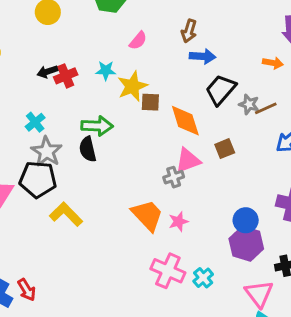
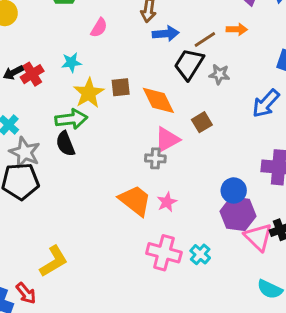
yellow star: (132, 86) -> (89, 93), moved
brown line: (266, 108) -> (205, 39), moved
gray cross: (174, 177) -> (155, 158), turned 30
yellow L-shape: (66, 214) -> (54, 261), moved, turned 112
pink triangle: (259, 294) -> (258, 237), moved

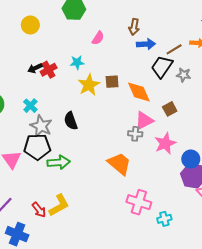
green arrow: (71, 119) -> (59, 162), moved
pink star: (167, 202) -> (165, 143), moved, size x1.5
cyan cross: (200, 254) -> (164, 219), moved, turned 32
red arrow: (26, 293) -> (39, 210), moved

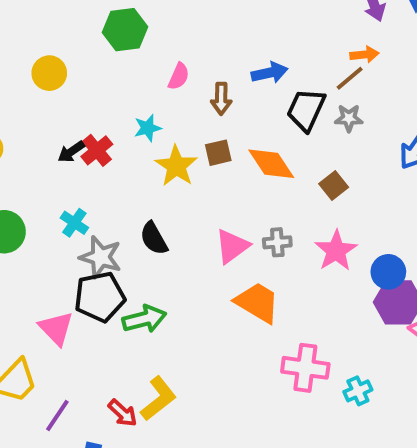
brown arrow: (134, 27) -> (221, 99), moved
brown line: (174, 49) -> (350, 78), moved
pink triangle: (144, 121) -> (232, 246), moved

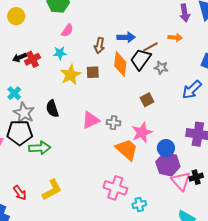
pink semicircle: (179, 76) -> (67, 30), moved
brown line: (350, 78) -> (150, 47), moved
orange diamond: (271, 164) -> (120, 64), moved, turned 30
orange trapezoid: (257, 303) -> (127, 150), moved
yellow L-shape: (158, 399) -> (52, 190), moved

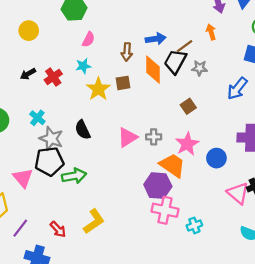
orange arrow: (175, 37) -> (211, 32), turned -104
black arrow: (19, 57) -> (28, 74), moved
purple hexagon: (168, 164) -> (158, 186), moved

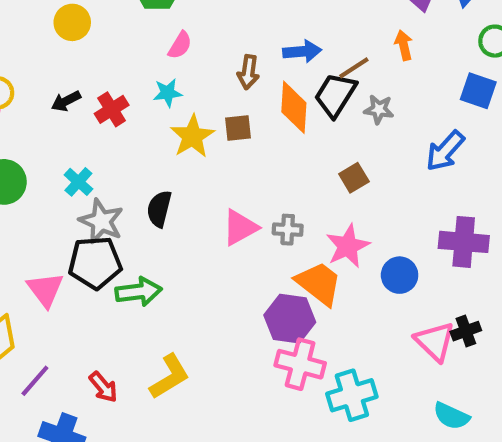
black semicircle: (83, 130) -> (159, 209), turned 36
cyan cross: (194, 225) -> (352, 395), size x1.6

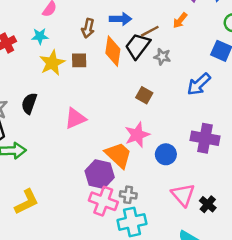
orange arrow: (404, 45) -> (180, 20), turned -133
brown square: (354, 178) -> (144, 95), turned -35
gray cross: (288, 230) -> (128, 195), moved
black cross: (466, 331) -> (208, 204), moved, turned -35

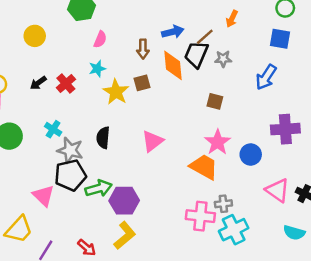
purple hexagon: (100, 174) -> (124, 201), moved

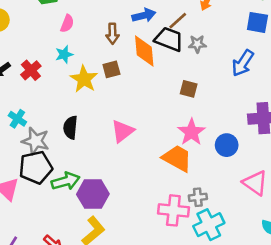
black trapezoid: (196, 54) -> (169, 39), turned 88

